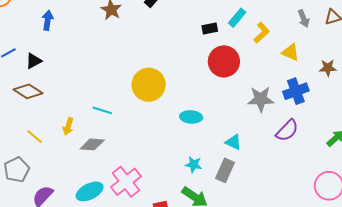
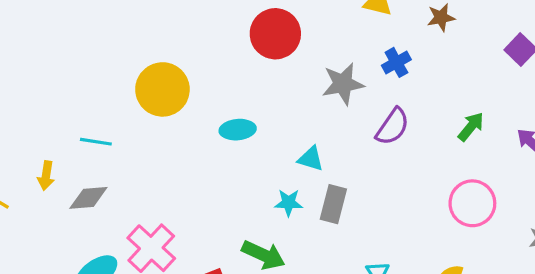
blue cross: (296, 91) -> (396, 62), size x0.7
cyan star: (193, 165) -> (289, 203), moved
gray rectangle: (225, 170) -> (333, 204), moved

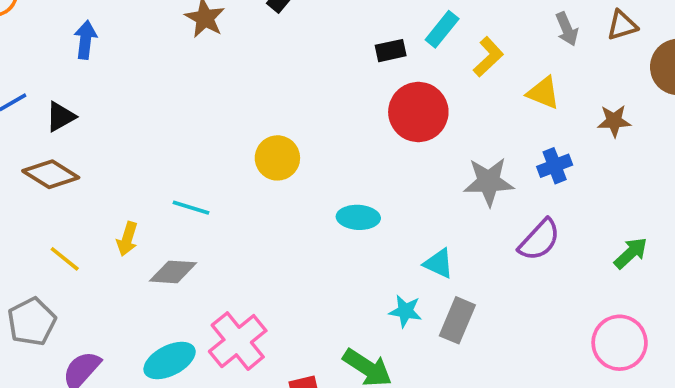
yellow circle: (162, 89) -> (277, 158), size x0.7

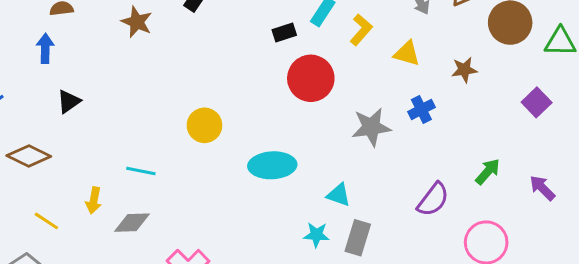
black triangle: (60, 117) -> (69, 101), moved
cyan ellipse: (358, 217) -> (272, 165), size x1.4
purple semicircle: (539, 240) -> (433, 200), moved

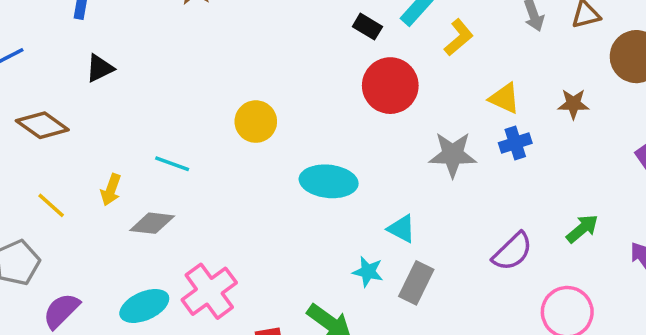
black rectangle: (284, 33) -> (367, 27), turned 40
yellow triangle: (407, 53) -> (505, 98), moved

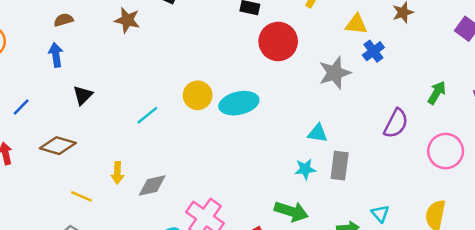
cyan line: (172, 164) -> (147, 115), moved, turned -40
cyan ellipse: (329, 181) -> (239, 103), moved

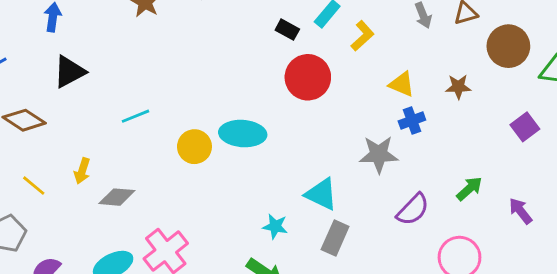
gray star: (335, 73) -> (379, 154), moved
black triangle: (83, 95) -> (69, 72), size x1.4
yellow circle: (198, 95) -> (194, 147), moved
cyan triangle: (318, 133) -> (321, 194), size x1.4
cyan star: (305, 169) -> (275, 226), moved

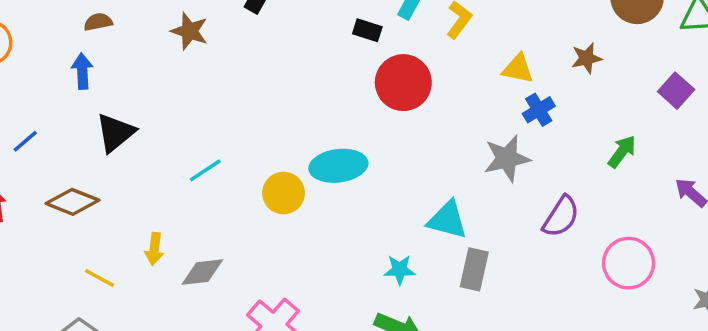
green arrow: (469, 189) -> (622, 152), moved

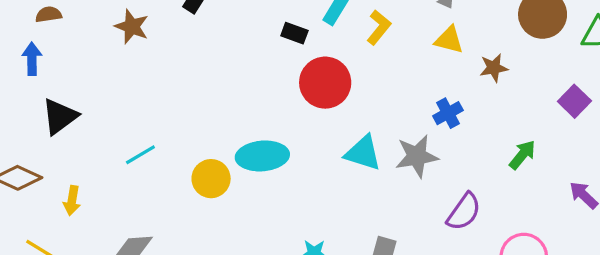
yellow triangle: (518, 69) -> (449, 40), moved
cyan triangle: (447, 220) -> (363, 153), moved
yellow arrow: (154, 249) -> (72, 201), moved

